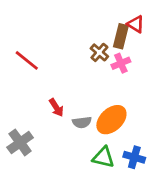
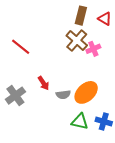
brown rectangle: (121, 36) -> (81, 16), moved
brown cross: (99, 52) -> (77, 41), size x1.5
gray cross: (20, 142) -> (15, 96), moved

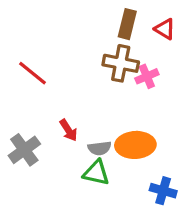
brown cross: (77, 41) -> (121, 63), turned -30
orange ellipse: (86, 92) -> (135, 145), turned 40
green triangle: (80, 122) -> (96, 173), moved

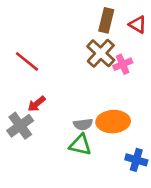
brown cross: (121, 63) -> (101, 53), turned 32
red arrow: (68, 130) -> (37, 104), moved, turned 84

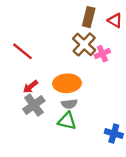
orange ellipse: (113, 122) -> (67, 83), moved
gray cross: (20, 126) -> (34, 105), moved

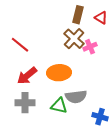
red arrow: (30, 87) -> (27, 76), size x1.5
gray semicircle: (69, 104) -> (76, 97), moved, size x1.5
gray cross: (34, 105) -> (25, 103), moved, turned 36

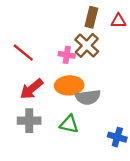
red triangle: (101, 18) -> (118, 21), turned -32
pink cross: (90, 47) -> (67, 55), moved, turned 32
gray semicircle: (76, 97) -> (88, 97), moved

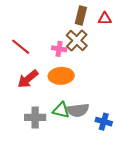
gray semicircle: (88, 97) -> (78, 110), moved
gray cross: (29, 121) -> (35, 117), moved

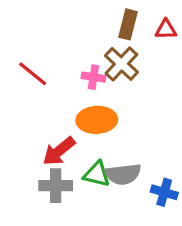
red arrow: (28, 79) -> (59, 151), moved

